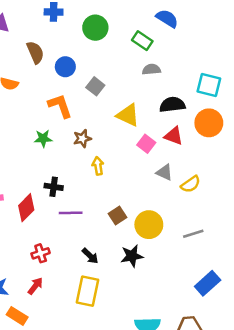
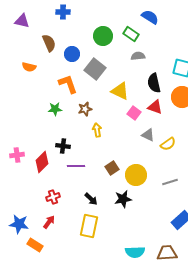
green circle: (95, 28) -> (103, 36), moved
gray square: (95, 86) -> (95, 69), size x1.5
black semicircle: (172, 105) -> (154, 83), turned -96

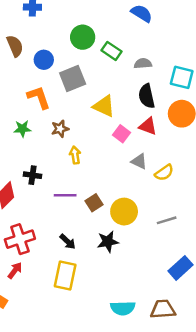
green rectangle: (131, 34) -> (111, 51), moved
gray semicircle: (138, 56) -> (143, 64), moved
gray square: (95, 69) -> (73, 79), turned 30
purple line: (76, 166) -> (65, 195), moved
red cross: (53, 197) -> (20, 239), size x1.6

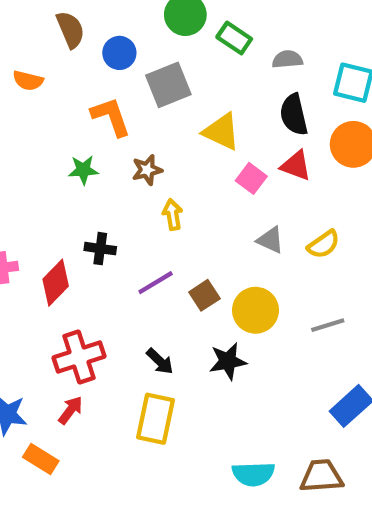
gray triangle: (139, 161) -> (270, 240), moved
purple line: (65, 195) -> (156, 283), turned -30

